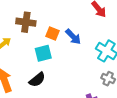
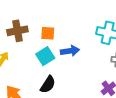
blue arrow: (73, 37) -> (70, 51), moved, turned -36

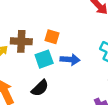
brown cross: (17, 31) -> (21, 41), moved

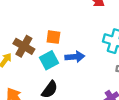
brown cross: (21, 41) -> (24, 46), turned 36

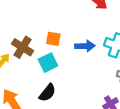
blue arrow: (75, 57) -> (85, 46), moved

